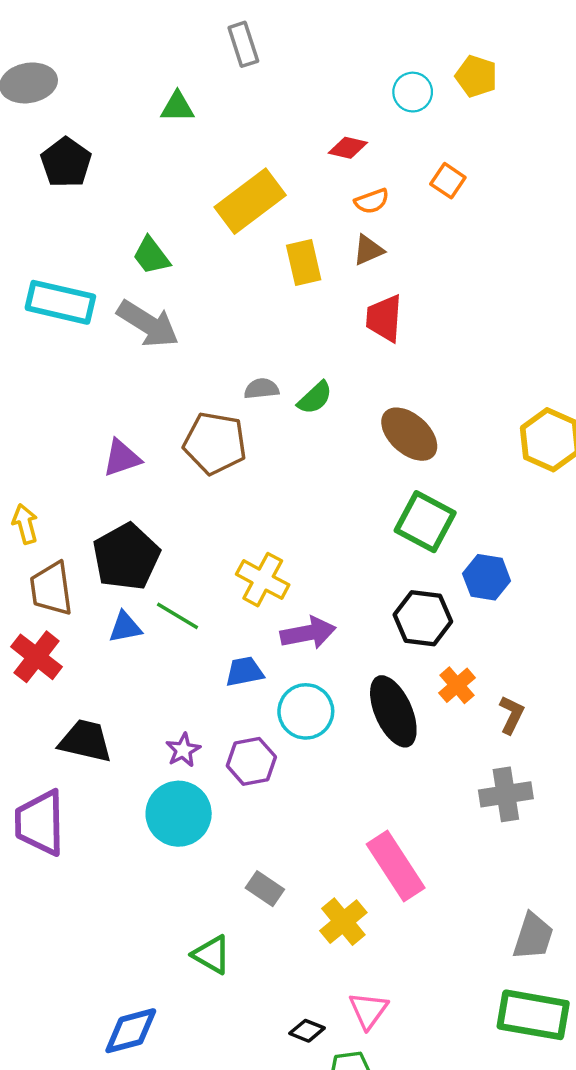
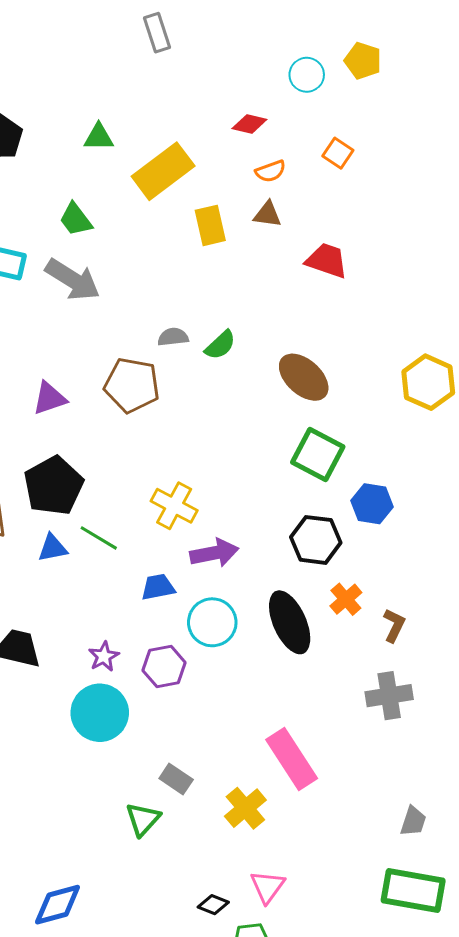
green triangle: (177, 107) -> (99, 137), moved
brown triangle: (368, 250) -> (268, 214), turned 32
red trapezoid: (384, 318) -> (327, 261), moved, turned 105
gray trapezoid: (533, 936) -> (413, 821), size x0.7
green triangle: (212, 955) -> (143, 819), moved, turned 42

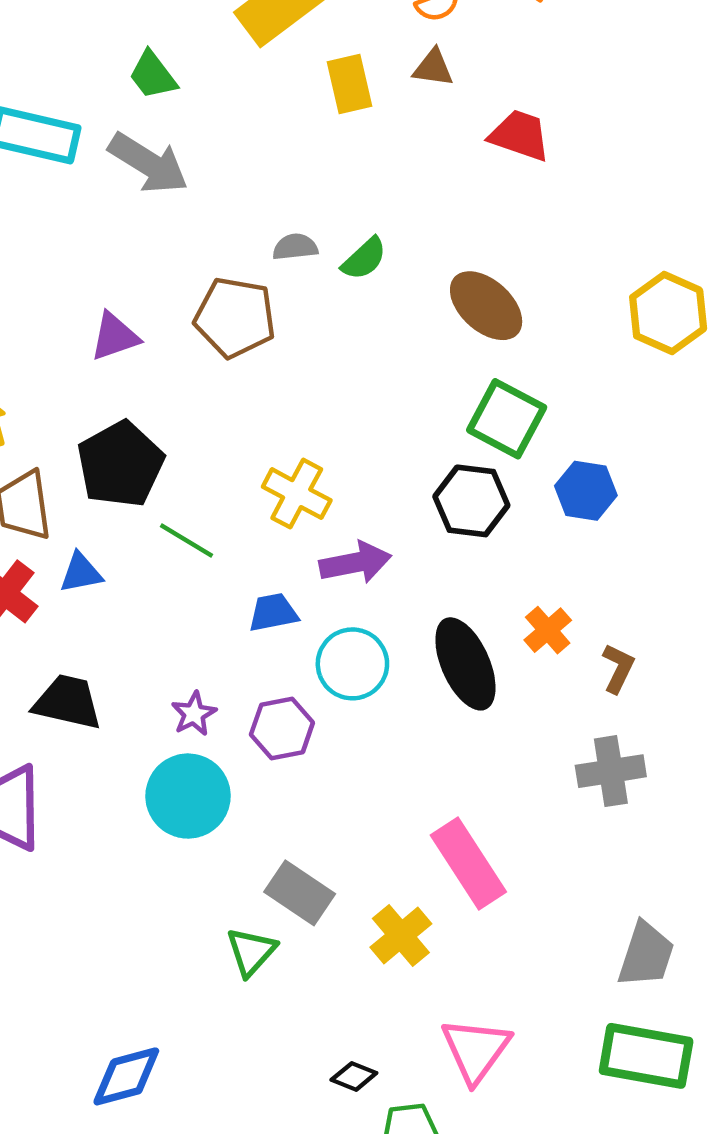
black hexagon: (316, 540) -> (471, 501), moved
blue triangle: (53, 548) -> (81, 573), moved
gray rectangle: (176, 779) -> (300, 893), size x1.4
gray trapezoid: (413, 821) -> (646, 955), size x1.5
pink triangle: (268, 887) -> (476, 1050), moved, size x1.4

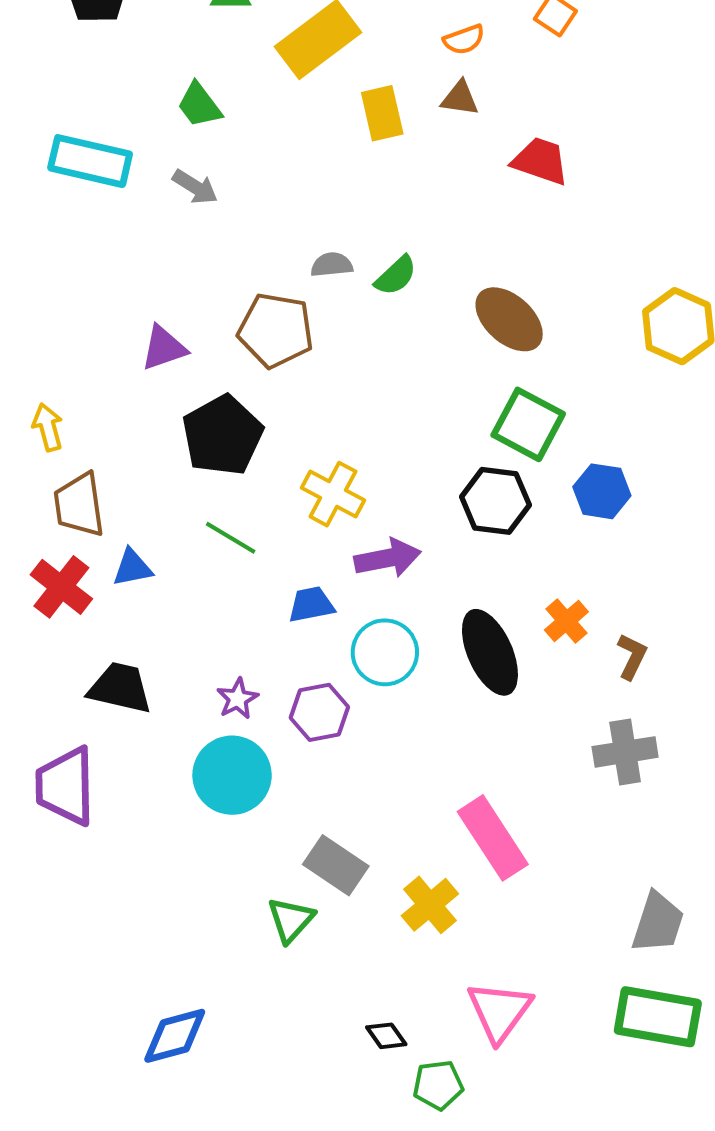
gray arrow: (148, 163) -> (195, 187), size x0.6
black pentagon: (120, 464) -> (222, 435), moved
black diamond: (354, 1076) -> (386, 1036), turned 33

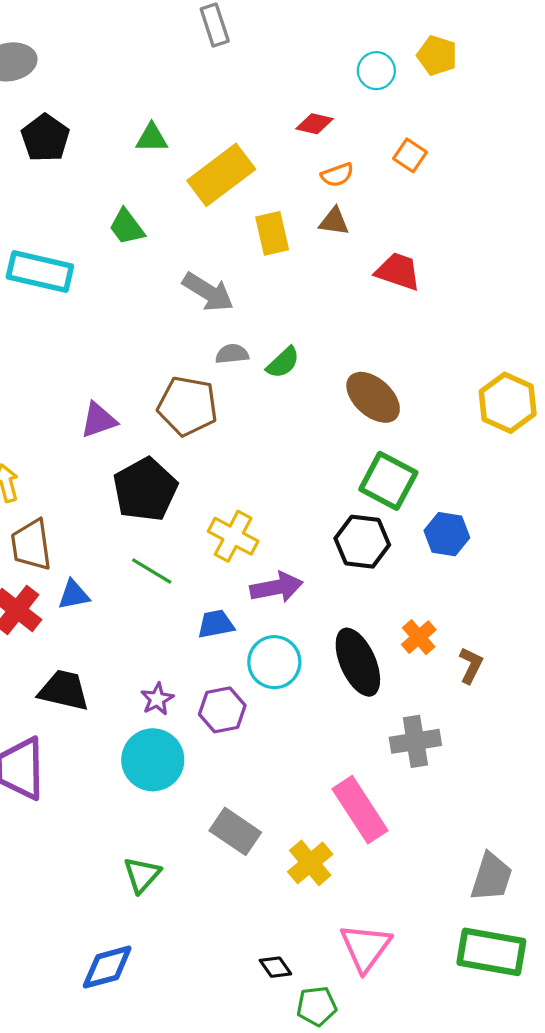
gray arrow: (195, 187) -> (208, 292), moved, size x1.4
gray cross: (625, 752) -> (415, 741), moved
green triangle: (291, 920) -> (142, 875), moved

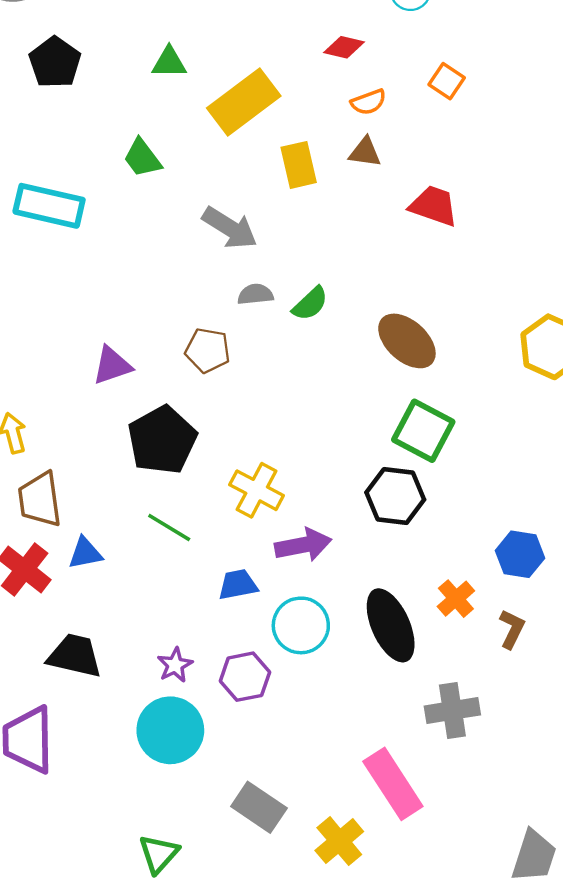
brown pentagon: (188, 406) -> (208, 350), size x0.7
blue hexagon: (447, 534) -> (520, 554), moved

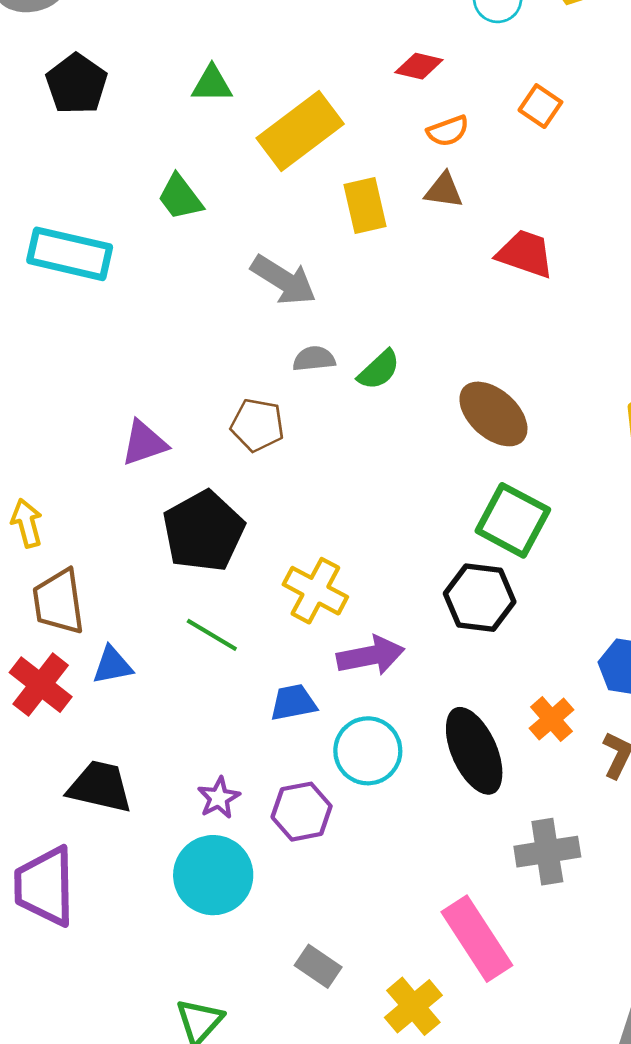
gray rectangle: (259, 807) -> (318, 966), size x0.7

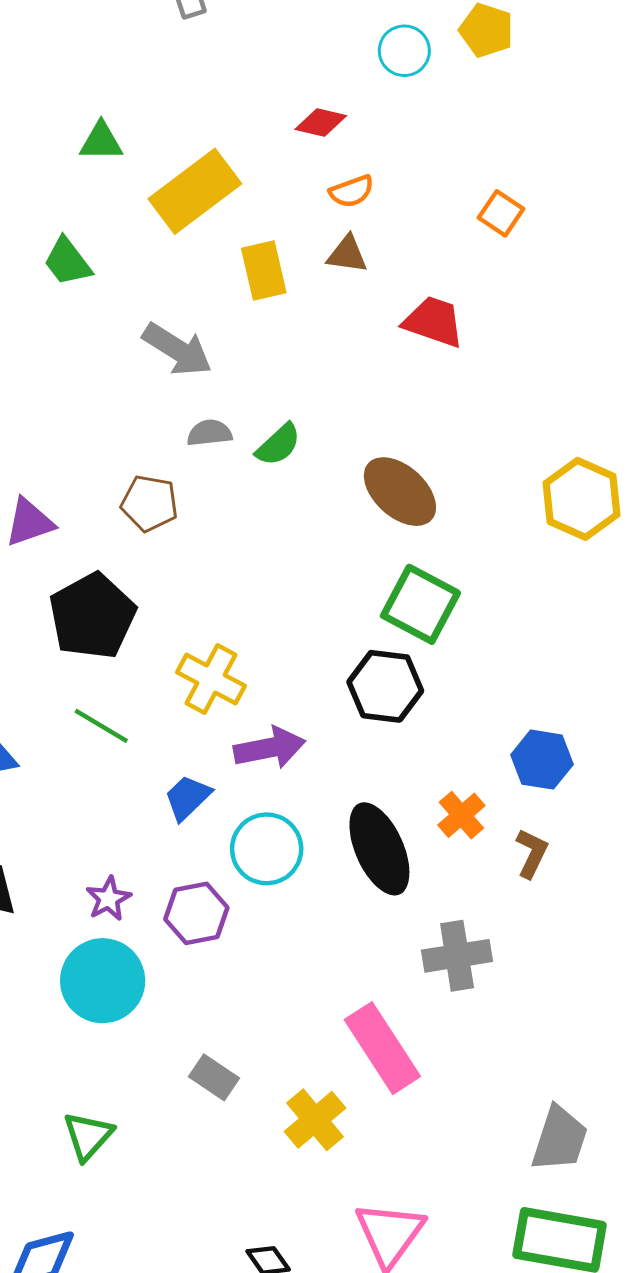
orange square: (540, 106) -> (501, 213), moved
blue trapezoid: (293, 703) -> (188, 798), turned -33

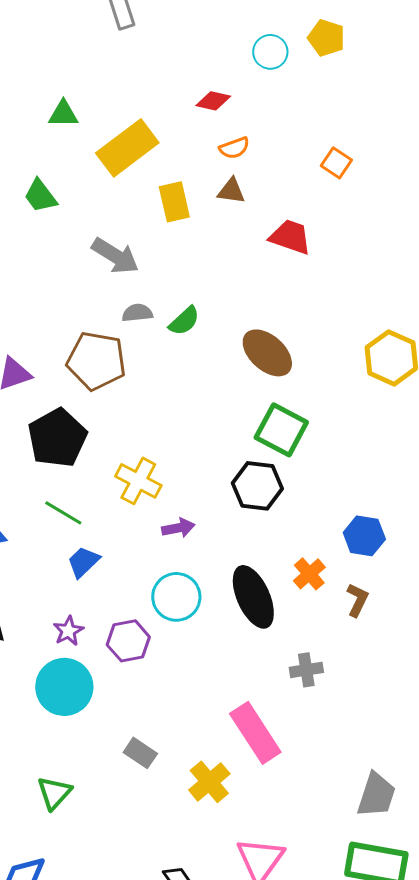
brown pentagon: (149, 503) -> (96, 361), size x1.5
purple arrow: (270, 748) -> (178, 528), size x0.7
blue trapezoid: (188, 798) -> (83, 562), moved
gray cross: (457, 956) -> (306, 670), size x0.7

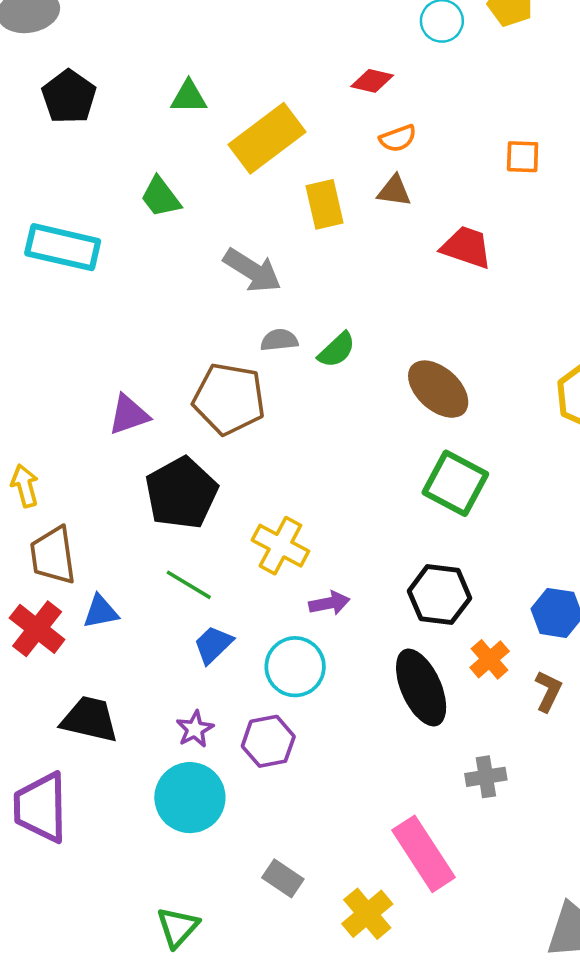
orange square: (336, 163) -> (523, 157), turned -32
black hexagon: (257, 486) -> (439, 595), moved
cyan circle: (176, 597) -> (295, 667), moved

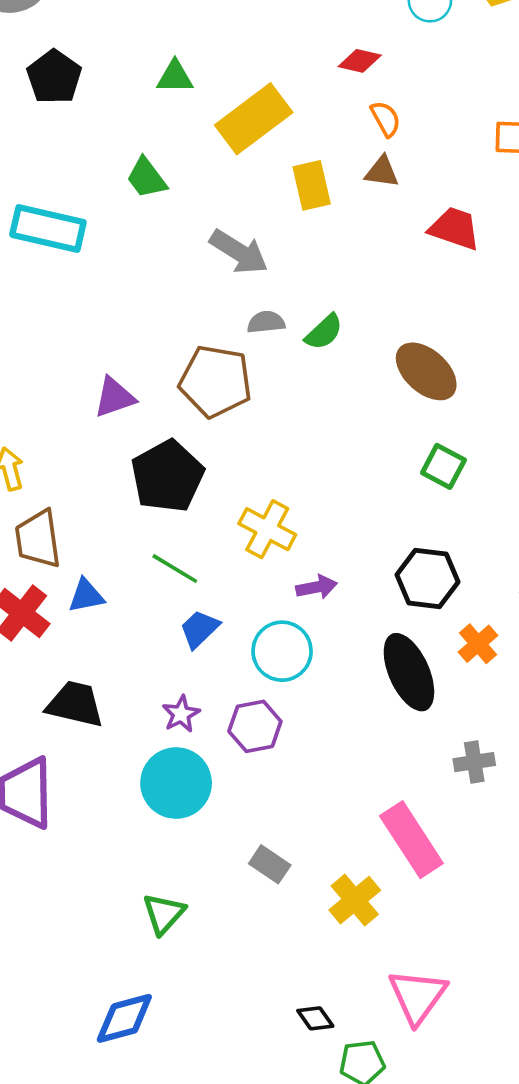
orange semicircle: (398, 138) -> (386, 119), turned -99
green square: (455, 483) -> (443, 466), size x0.7

